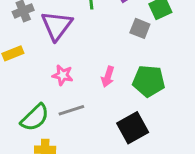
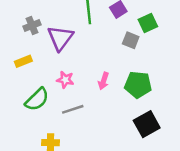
green semicircle: (35, 118) -> (37, 99), moved
black square: (133, 128) -> (147, 124), moved

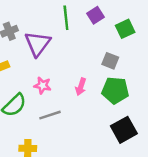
gray square: (131, 40) -> (110, 61), moved

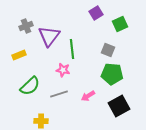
green line: (66, 18) -> (72, 49), moved
pink star: (43, 85) -> (63, 70), moved
pink arrow: (81, 87) -> (88, 96), moved, turned 40

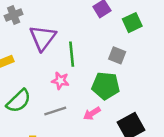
gray cross: (26, 26) -> (14, 15), moved
green pentagon: (112, 74) -> (106, 86), moved

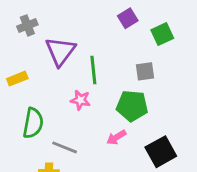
gray square: (117, 55) -> (145, 71), turned -30
green semicircle: (19, 101) -> (33, 123), turned -36
gray line: (55, 111) -> (65, 147), moved, turned 40

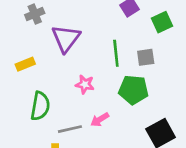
green line: (93, 70) -> (116, 53), moved
pink arrow: (116, 137) -> (100, 120), moved
gray line: (65, 147) -> (70, 129), turned -35

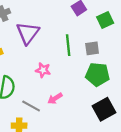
green pentagon: (134, 90) -> (97, 74), moved
gray line: (70, 129) -> (31, 106), turned 42

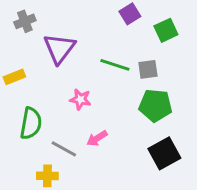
green line: (68, 45) -> (115, 65), turned -66

